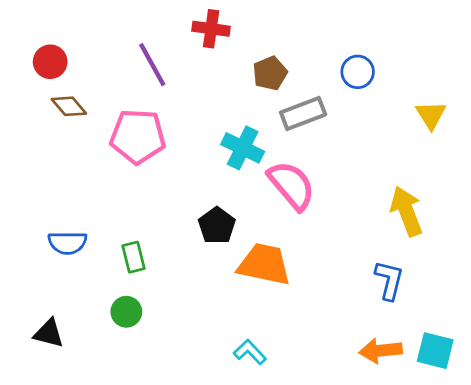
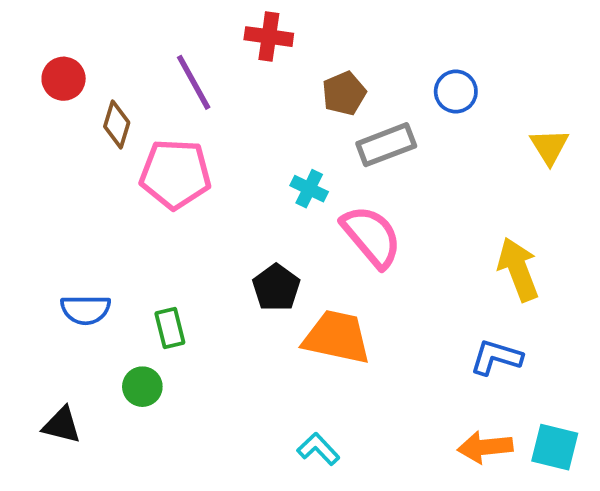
brown diamond: (69, 106) -> (117, 125), moved, turned 57
cyan cross: (243, 148) -> (309, 189), size x0.7
blue L-shape: (389, 280) -> (496, 357), turned -87
green circle: (126, 312) -> (142, 387), moved

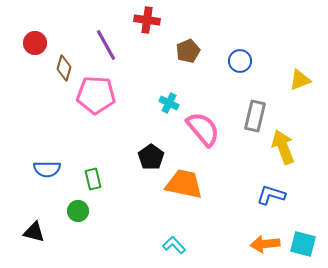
blue circle: (456, 92) -> (240, 61), moved
gray rectangle: (386, 145) -> (255, 116), moved, turned -56
yellow triangle: (549, 147) -> (300, 80), turned 40

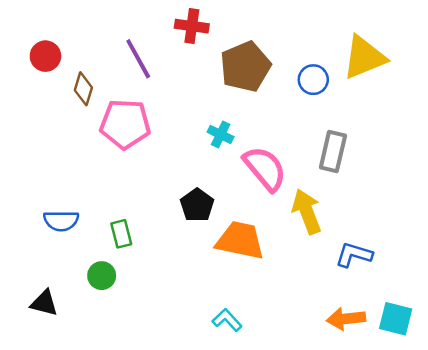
brown pentagon: (188, 51) -> (245, 67), size x1.6
yellow triangle: (300, 80) -> (364, 57), moved, size x1.6
yellow arrow: (283, 147) -> (307, 212), moved

